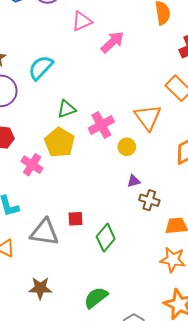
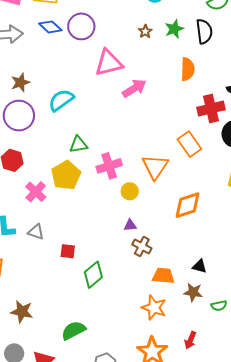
pink triangle: (82, 21) -> (109, 63), size x1.4
gray triangle: (44, 232) -> (36, 232), moved, size x0.6

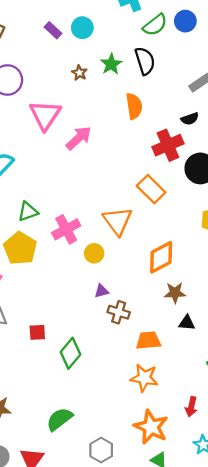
pink triangle: (109, 63) -> (45, 115), turned -32
brown star: (193, 292) -> (175, 293), moved

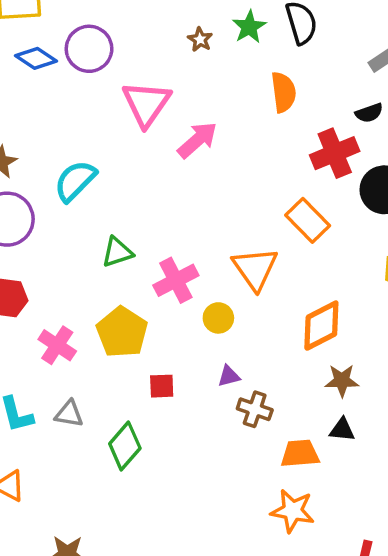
yellow pentagon: (20, 248) -> (122, 332), moved
black triangle: (187, 323) -> (342, 430), moved
red square: (37, 332) -> (162, 386), moved
green diamond: (70, 353) -> (125, 446), moved

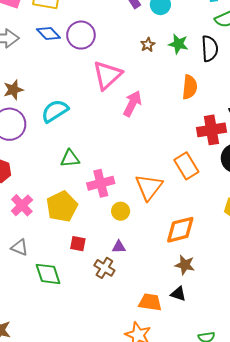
green star: (249, 27) -> (178, 44), turned 30
pink arrow: (197, 140) -> (132, 104), turned -35
brown cross: (255, 409) -> (104, 268), moved
green diamond: (125, 446) -> (48, 274), turned -72

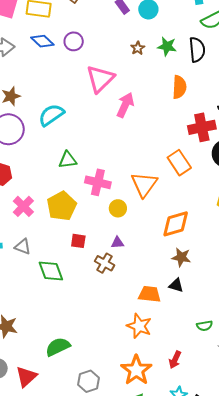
purple circle: (81, 35) -> (74, 41), size x0.7
pink cross: (101, 183) -> (98, 182), turned 30

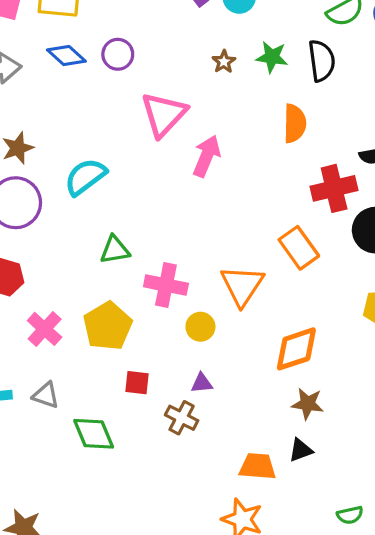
black triangle: (176, 285) -> (301, 450), turned -35

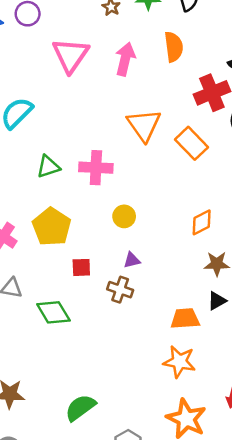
pink arrow: (207, 156) -> (125, 59), moved
pink cross: (166, 285) -> (96, 168), moved
orange triangle: (242, 286) -> (144, 125), moved
orange diamond: (296, 349) -> (202, 222), size x0.7

